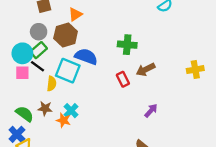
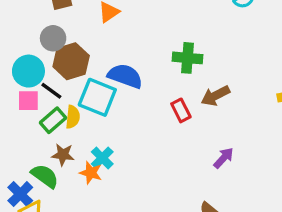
brown hexagon: (66, 35) -> (71, 61), moved
green rectangle: (39, 50) -> (53, 120), moved
green semicircle: (25, 114) -> (45, 176), moved

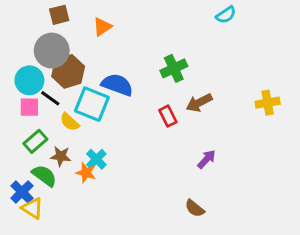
gray circle: (53, 38) -> (52, 51), size x1.5
green cross: (187, 58) -> (174, 68), turned -30
yellow semicircle: (73, 117) -> (70, 122), turned 126
green rectangle: (53, 120) -> (35, 141), moved

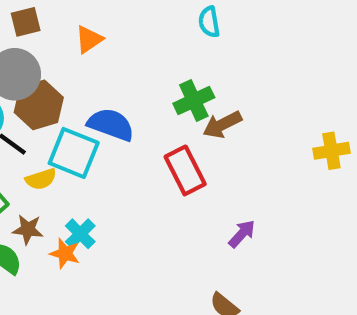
cyan semicircle: (226, 15) -> (209, 22), moved, turned 114
brown arrow: (199, 103) -> (222, 125), moved
red rectangle: (168, 116) -> (185, 170), size x1.5
yellow semicircle: (70, 122) -> (41, 179), turned -60

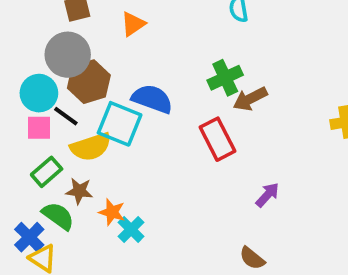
yellow semicircle: (41, 179) -> (91, 147), size x1.5
cyan cross: (80, 234) -> (131, 229), moved

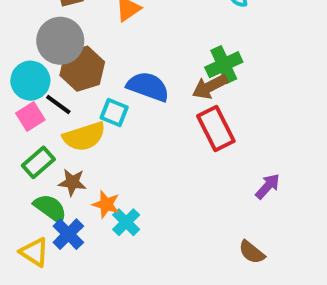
brown arrow: (250, 99) -> (210, 87), moved
cyan square: (120, 124) -> (114, 113), size x0.6
pink square: (39, 128) -> (30, 117), turned -32
blue cross: (29, 237) -> (68, 234), moved

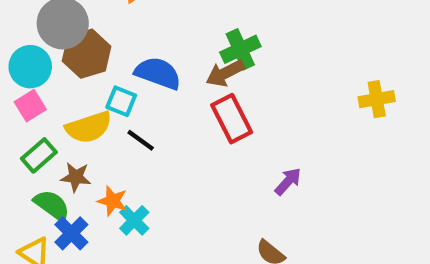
black line: (58, 105) -> (141, 140), moved

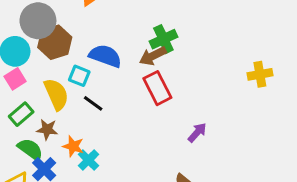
yellow semicircle: (89, 127) -> (56, 94), turned -96

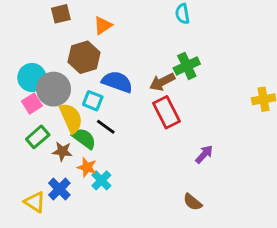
gray circle: (38, 21) -> (54, 89), moved
green cross: (163, 39) -> (187, 66), moved
brown hexagon: (55, 42) -> (84, 57), moved
green semicircle: (30, 149) -> (84, 138), moved

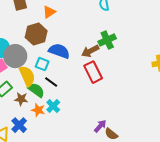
purple arrow: (204, 154) -> (100, 126), moved
cyan cross: (101, 180) -> (53, 106), moved

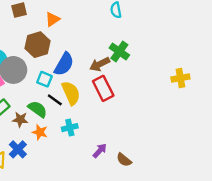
green cross: (107, 40) -> (119, 52), turned -30
blue semicircle: (59, 51) -> (64, 64), turned 100
yellow semicircle: (27, 76) -> (71, 93), moved
cyan cross: (53, 106) -> (70, 128), moved, turned 32
purple arrow: (100, 126) -> (100, 151), moved

